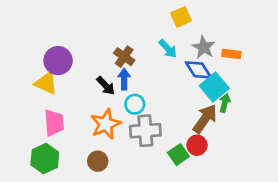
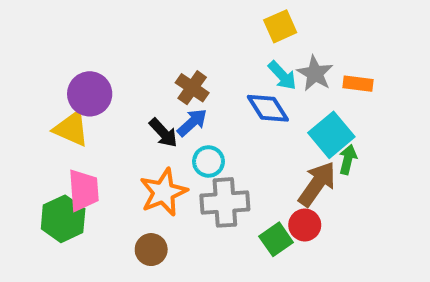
cyan arrow: (168, 49) -> (282, 75), moved
blue diamond: (198, 70) -> (268, 108), moved
blue arrow: (124, 79) -> (192, 123), turned 48
green hexagon: (45, 158) -> (63, 219), moved

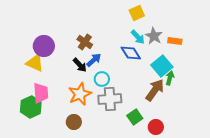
brown cross: (192, 88) -> (85, 42), moved
red circle: (305, 225) -> (156, 127), moved

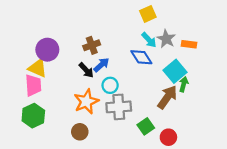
brown cross: (85, 42) -> (92, 45), turned 35
pink trapezoid: (41, 93) -> (33, 85), moved

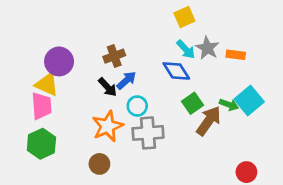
cyan square: (175, 71) -> (249, 101), moved
green arrow: (184, 84) -> (229, 105), turned 96
green square: (146, 126) -> (192, 103), moved
red circle: (168, 137) -> (246, 172), moved

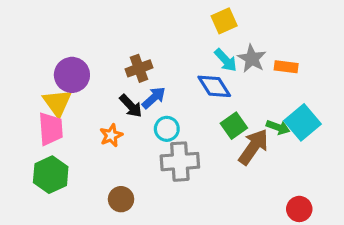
yellow triangle: (47, 84) -> (57, 103), turned 30
orange star: (108, 126) -> (111, 135), moved, size x0.6

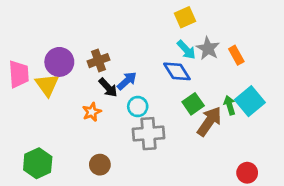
orange rectangle: (286, 67) -> (236, 55), turned 54
brown cross: (139, 68) -> (99, 61), moved
green arrow: (278, 127) -> (230, 105), turned -126
pink trapezoid: (51, 129) -> (19, 74), moved
green hexagon: (51, 175) -> (38, 163), moved

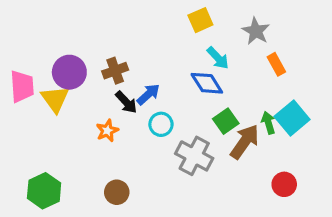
yellow square: (185, 17) -> (200, 20), moved
gray star: (208, 48) -> (256, 31), moved
gray cross: (149, 134) -> (194, 156), moved, turned 32
red circle: (247, 173) -> (284, 184), moved

